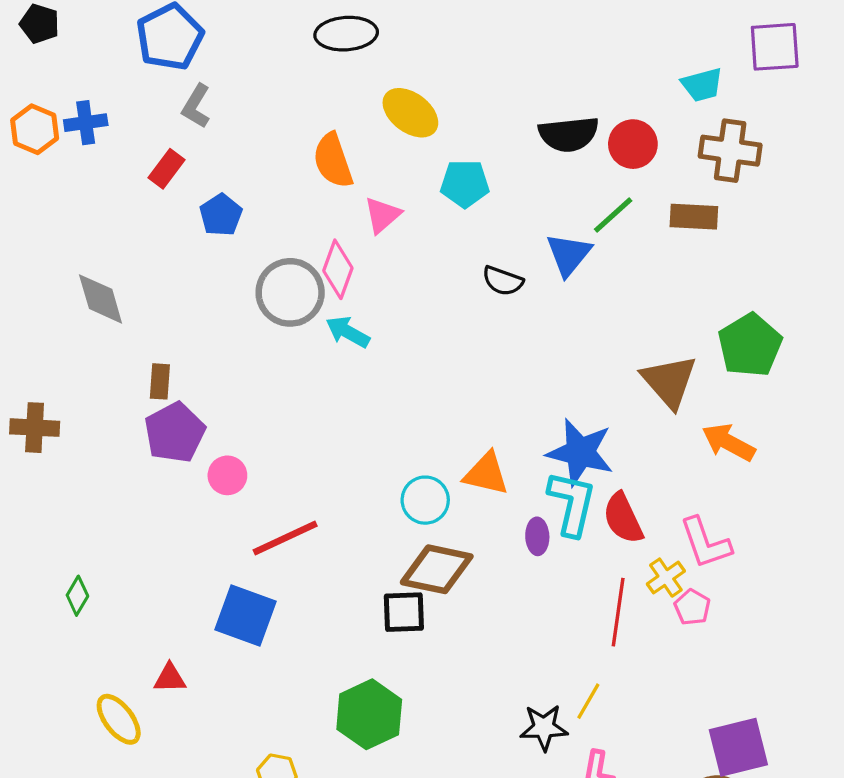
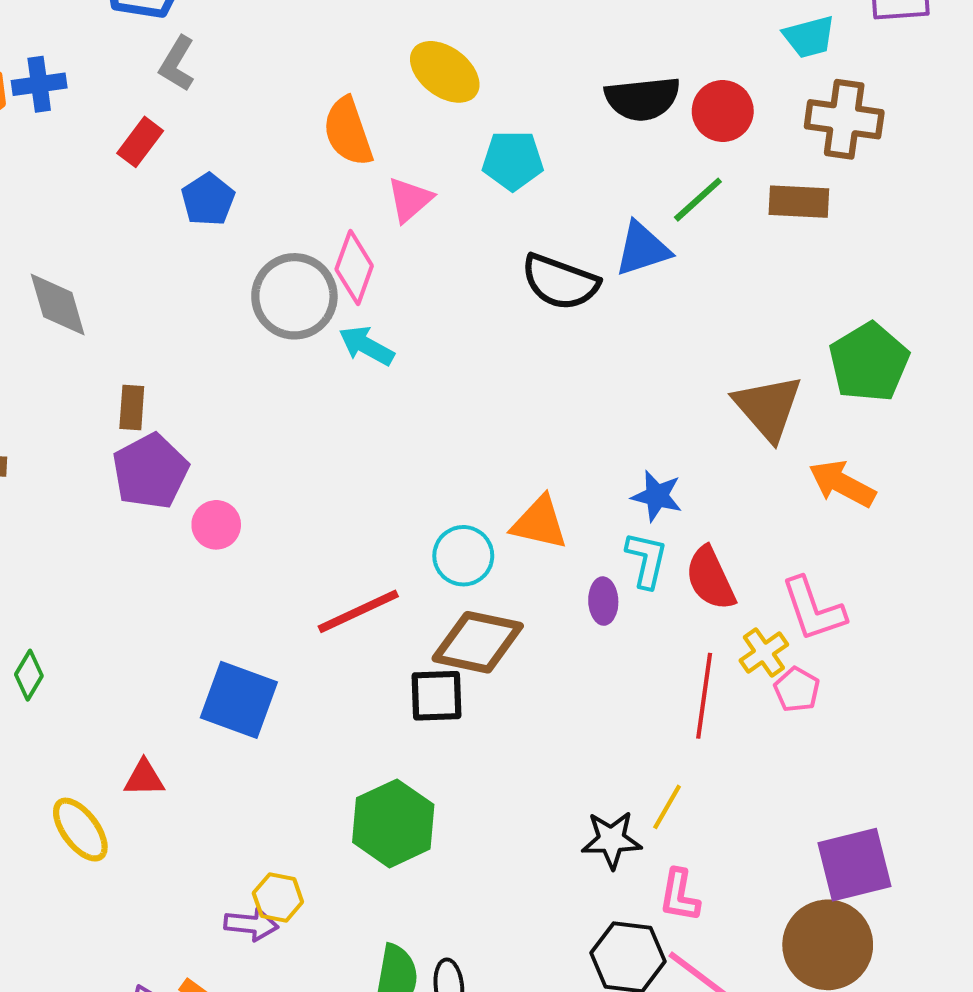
blue triangle: (569, 254) -> (642, 249), turned 33
black semicircle: (503, 281) -> (560, 282), size x1.5
blue star: (580, 452) -> (657, 496), size x0.6
cyan L-shape: (572, 503) -> (647, 560), size x0.7
red line: (285, 538) -> (358, 611), moved

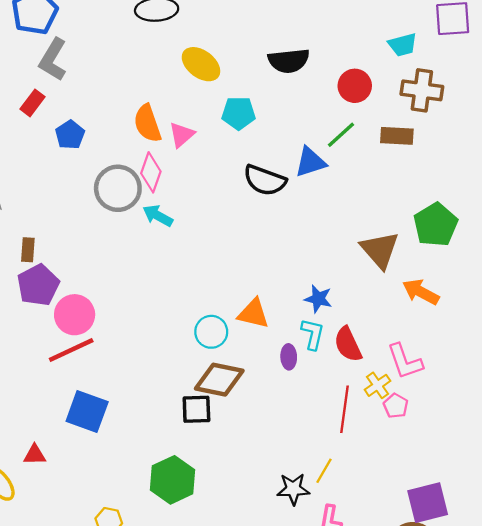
gray L-shape: (177, 64) -> (53, 60), size x1.4
black semicircle: (642, 99) -> (289, 61), moved
orange semicircle: (348, 132) -> (147, 123), moved
pink circle: (216, 525) -> (75, 315), size x1.5
red line: (358, 611) -> (71, 350), moved

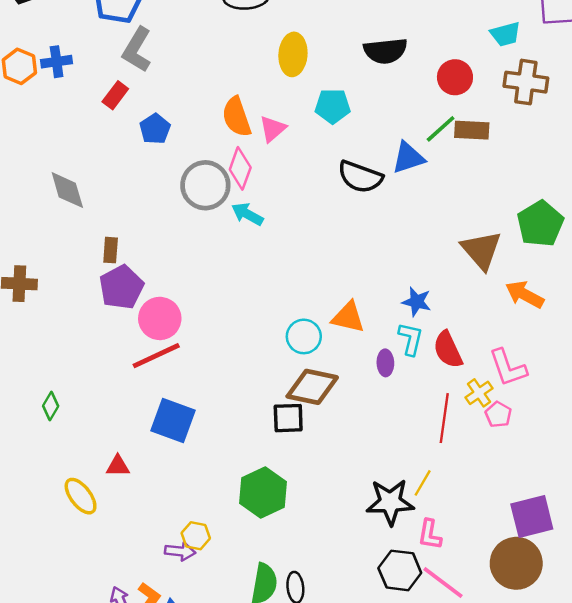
yellow ellipse: (201, 64) -> (293, 54), turned 57
brown rectangle: (397, 136) -> (472, 130), moved
black star: (293, 489) -> (390, 502), size x1.4

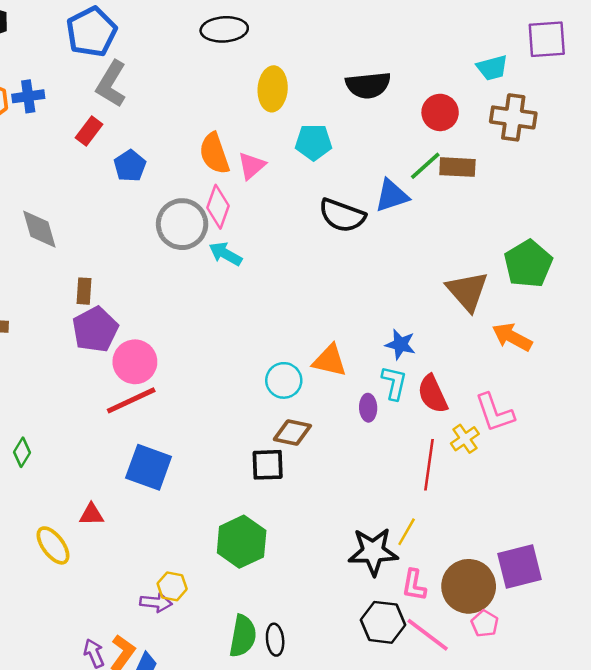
brown diamond: (312, 387) -> (292, 433), size x0.7
pink pentagon: (498, 414) -> (485, 624), moved
brown circle: (516, 563) -> (469, 586), moved

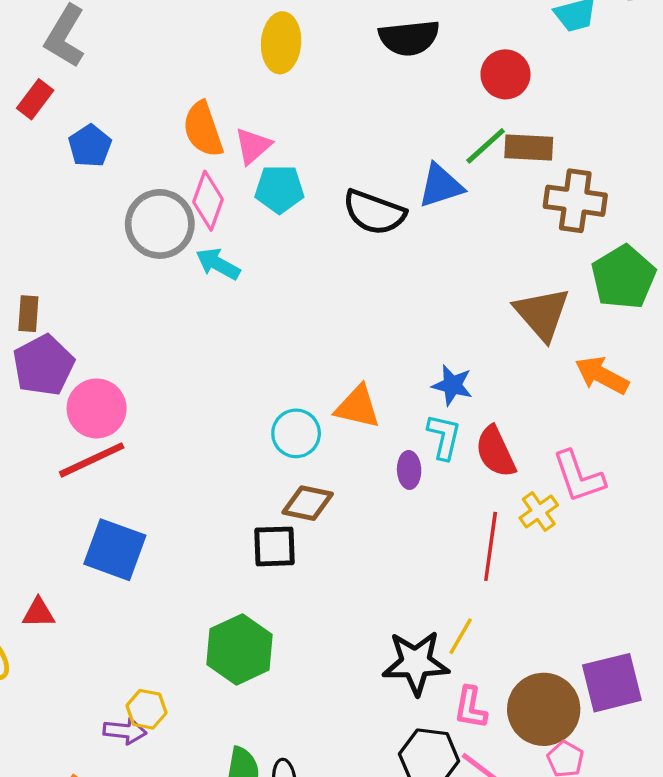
brown cross: (513, 117) -> (575, 201), moved
cyan pentagon: (314, 142) -> (279, 189), moved

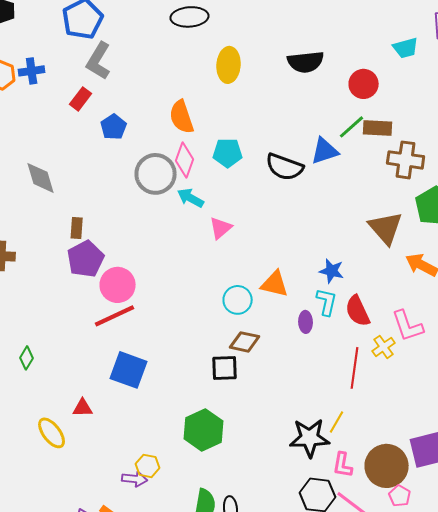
pink triangle: (253, 146) -> (221, 228), moved

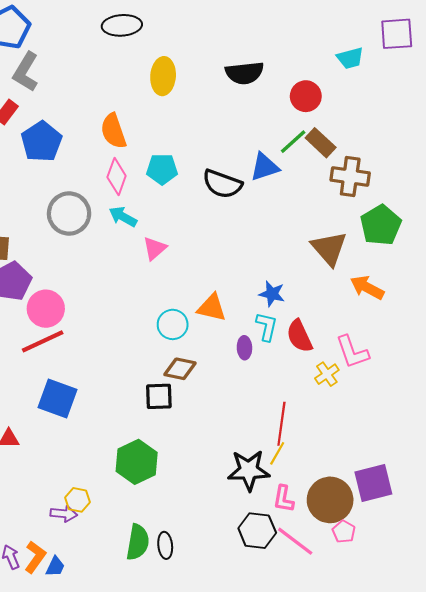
blue pentagon: (114, 127) -> (42, 142), size x1.5
brown rectangle: (378, 128) -> (321, 143), turned 40
gray circle: (156, 174) -> (69, 213), moved
red line: (355, 368) -> (281, 424), moved

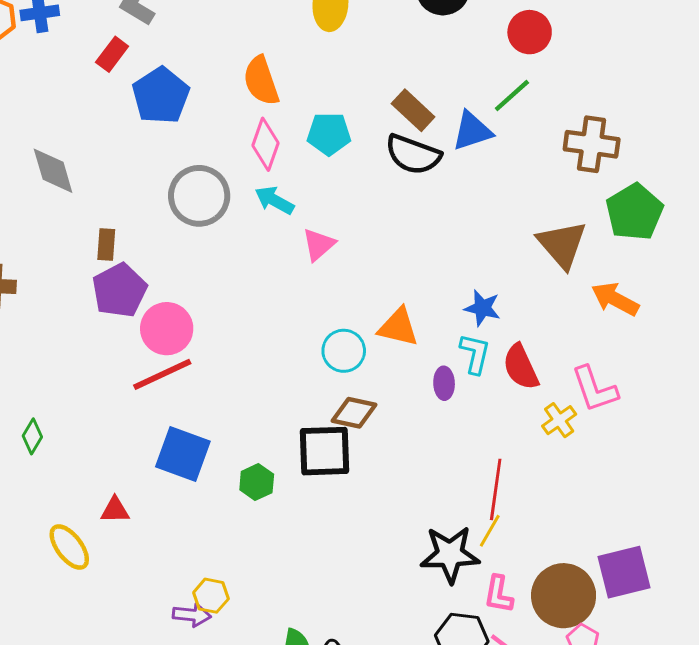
brown rectangle: (321, 143) -> (413, 110), moved
black square: (159, 396) -> (325, 451), size x1.4
green hexagon: (137, 462) -> (257, 482), moved, size x0.6

